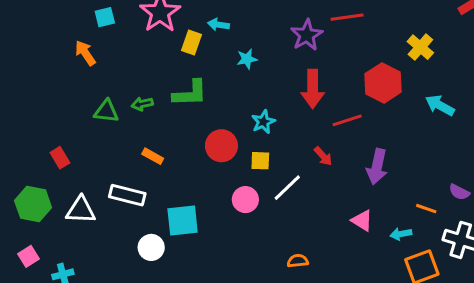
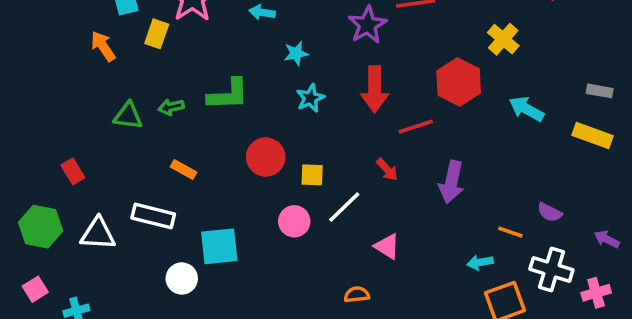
yellow rectangle: (192, 43) -> (157, 34), moved
cyan star: (263, 122) -> (310, 98), moved
pink triangle: (362, 221) -> (387, 246), moved

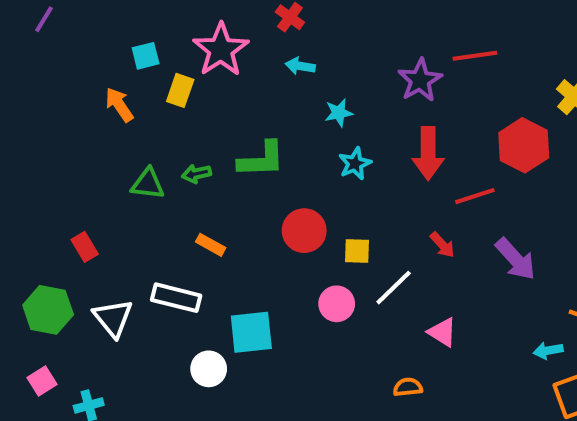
purple arrow: (451, 182) -> (516, 259), turned -54
white triangle: (98, 234) -> (113, 318), turned 48

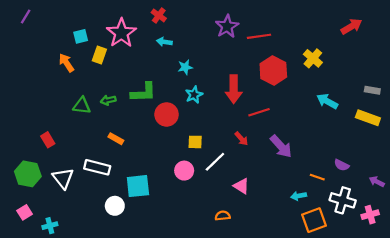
purple star: (420, 80) -> (227, 26), moved
red hexagon: (524, 145) -> (273, 70), moved
red circle: (304, 231) -> (167, 114), moved

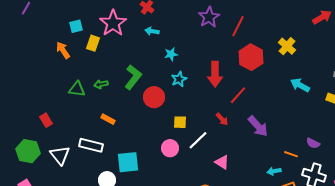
red line: (259, 36) -> (238, 26), turned -55
green L-shape: (143, 92) -> (133, 77), turned -50
red line: (259, 112) -> (238, 95), turned -30

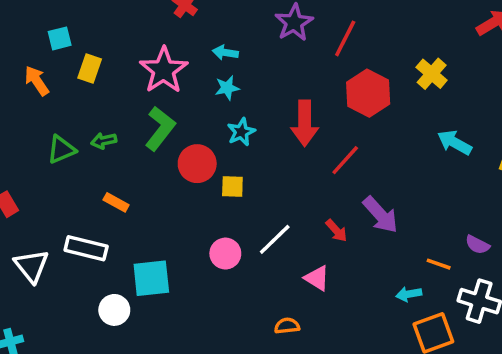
pink star: (113, 23) -> (164, 70), moved
cyan arrow: (152, 31) -> (225, 53), moved
green triangle: (77, 89) -> (61, 150), turned -30
red arrow: (222, 119) -> (336, 231), moved
yellow square: (180, 122) -> (232, 187), moved

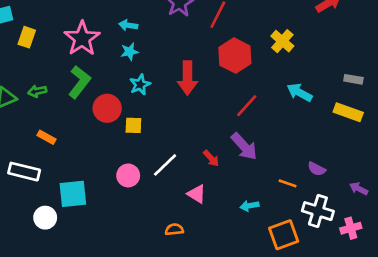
red line: (345, 160) -> (247, 106), moved
cyan arrow: (409, 294) -> (249, 206), moved

